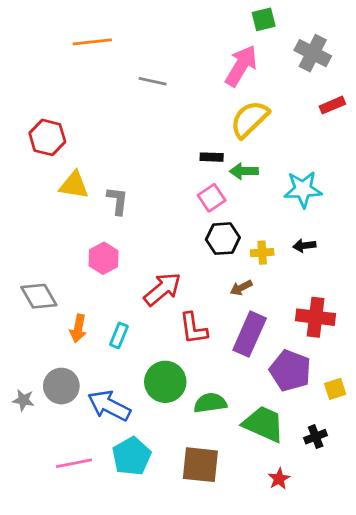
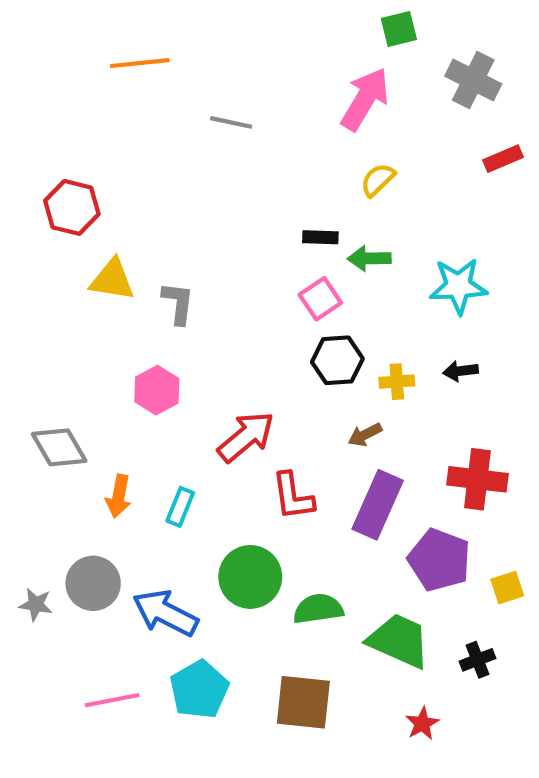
yellow semicircle: (250, 119) -> (378, 180), size x0.6

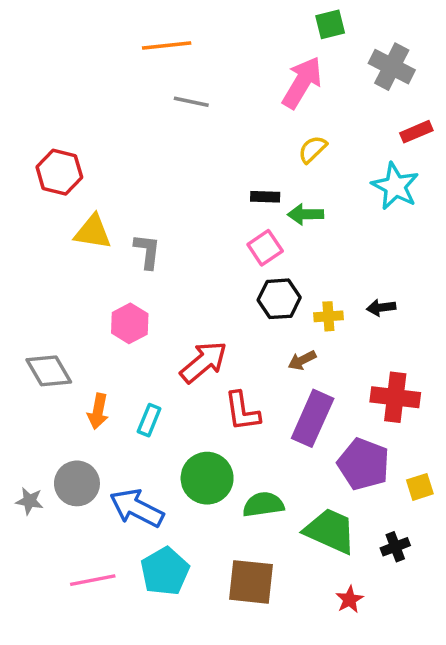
orange line: (140, 63) -> (167, 46), moved
cyan star: (458, 286) -> (395, 186), moved, turned 30

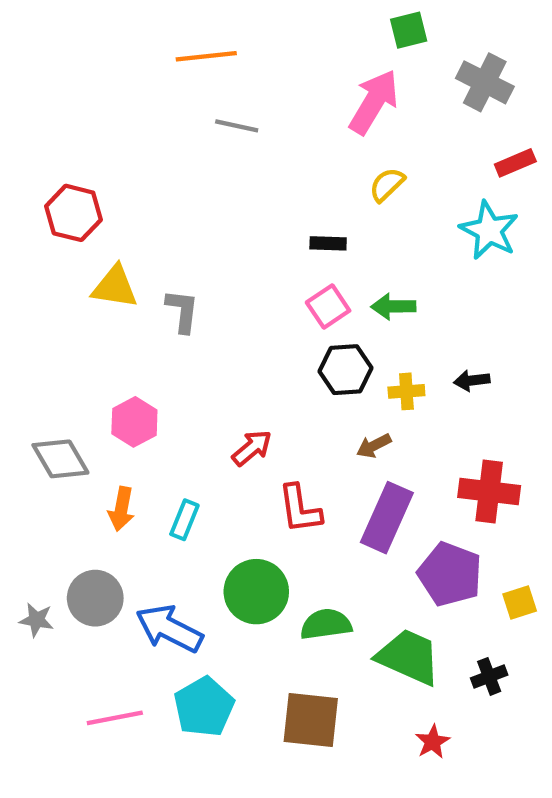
green arrow: (306, 214) -> (393, 307), moved
pink hexagon: (130, 323) -> (134, 422), moved
red arrow: (204, 362) -> (252, 448), size x0.7

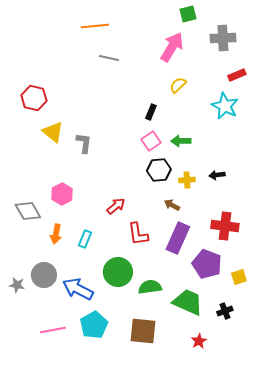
gray cross: (485, 82) -> (223, 38), turned -30
black rectangle: (328, 243) -> (151, 112), turned -70
yellow triangle: (115, 287) -> (53, 132), turned 30
brown arrow: (374, 446) -> (172, 205), turned 56

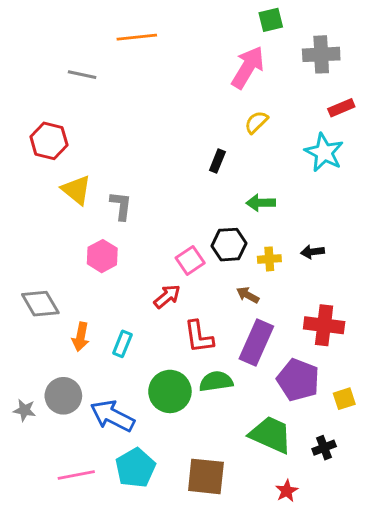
gray line: (109, 58) -> (82, 75), moved
pink square: (151, 141) -> (190, 260), moved
pink hexagon: (62, 194) -> (102, 256), moved
green semicircle: (150, 287) -> (216, 381), moved

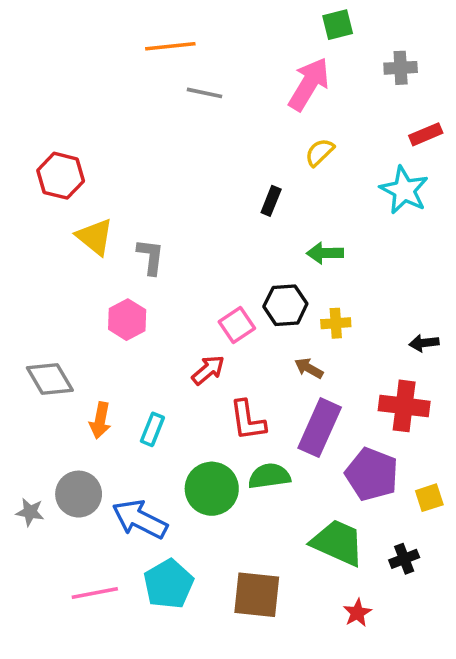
gray cross: (321, 54) -> (401, 68), size x0.7
gray line: (82, 75) -> (205, 93), moved
black arrow: (313, 252) -> (424, 343), moved

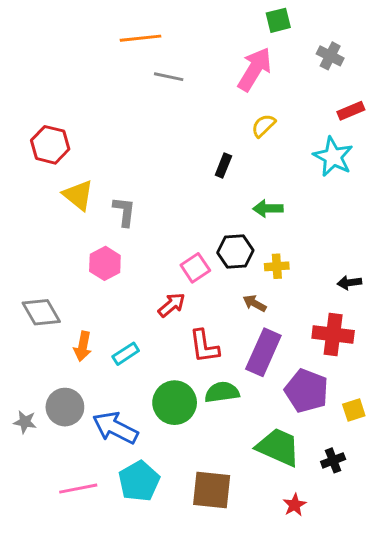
gray cross: (401, 68) -> (330, 56), turned 30
cyan rectangle: (152, 429) -> (126, 354), turned 35

